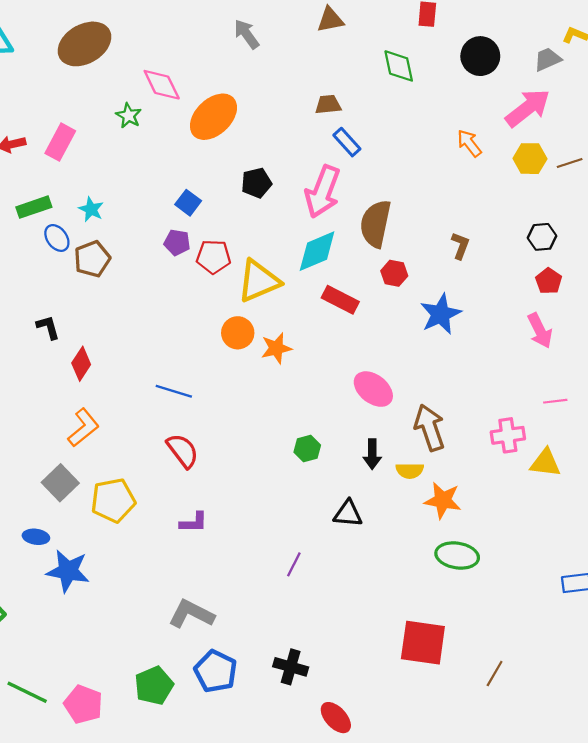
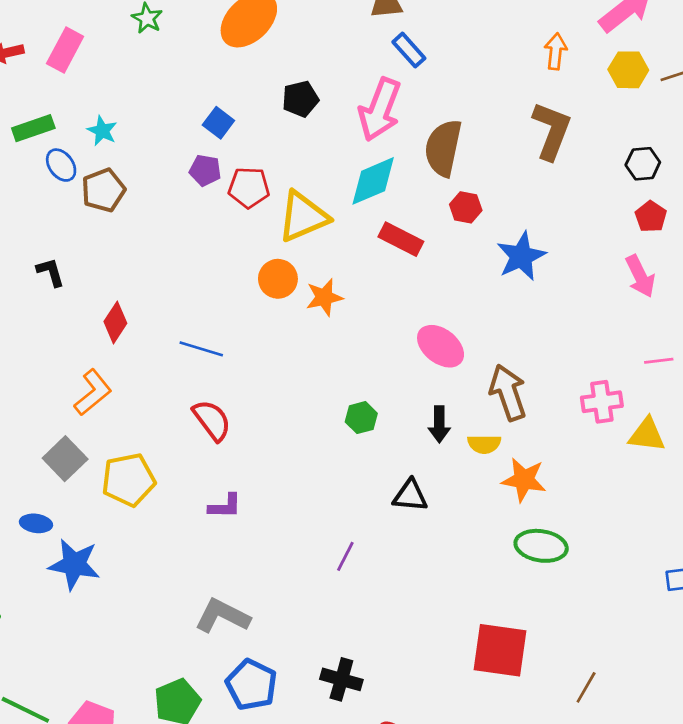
orange arrow: (469, 143) -> (556, 51), turned 44
brown L-shape: (460, 246) -> (552, 131), moved, size x1.8
red diamond: (81, 364) -> (115, 322), moved

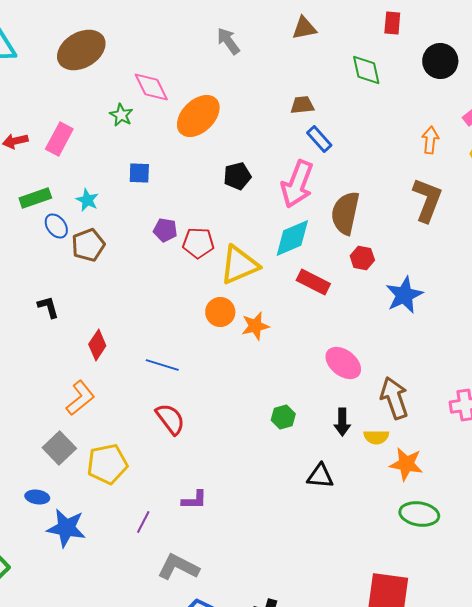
blue square: (218, 123) -> (139, 173), moved, turned -35
purple L-shape: (225, 506) -> (194, 500), moved
purple line: (345, 556) -> (143, 522), moved

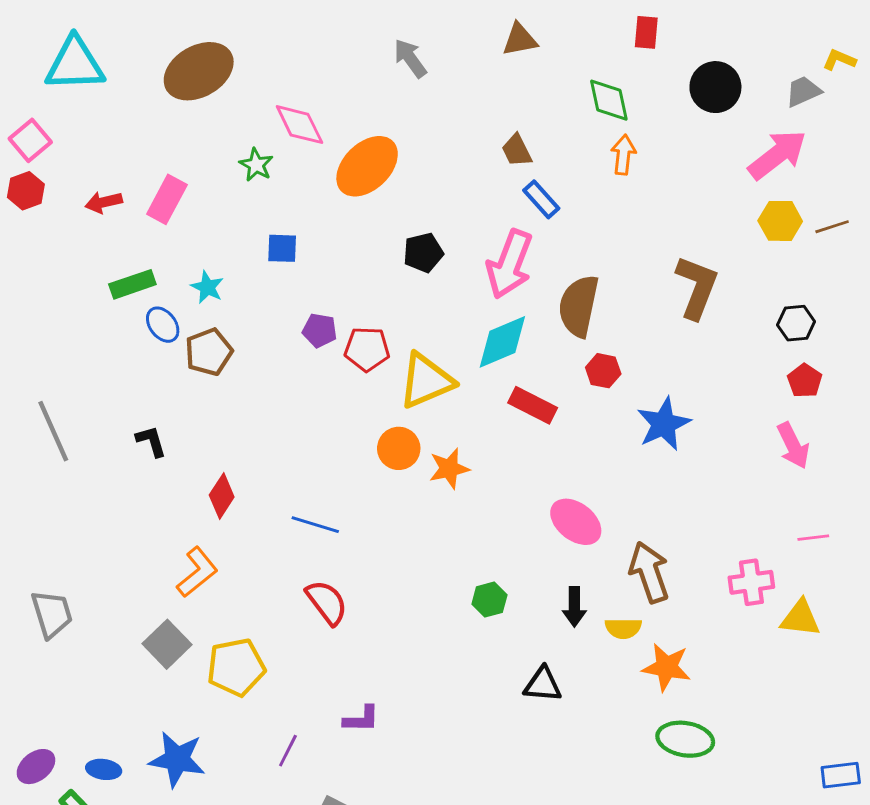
brown trapezoid: (302, 105) -> (517, 150), turned -110
orange arrow: (430, 140) -> (623, 155), moved
blue ellipse: (37, 497) -> (104, 769), moved

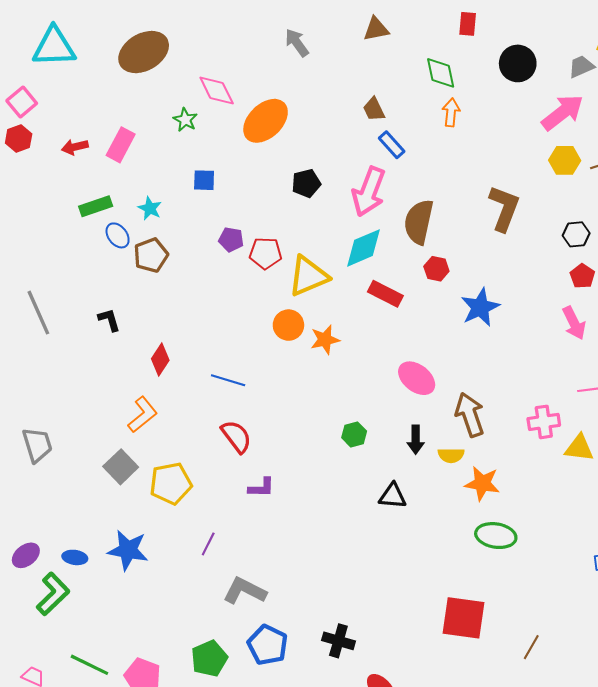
purple L-shape: (361, 719) -> (261, 488), moved

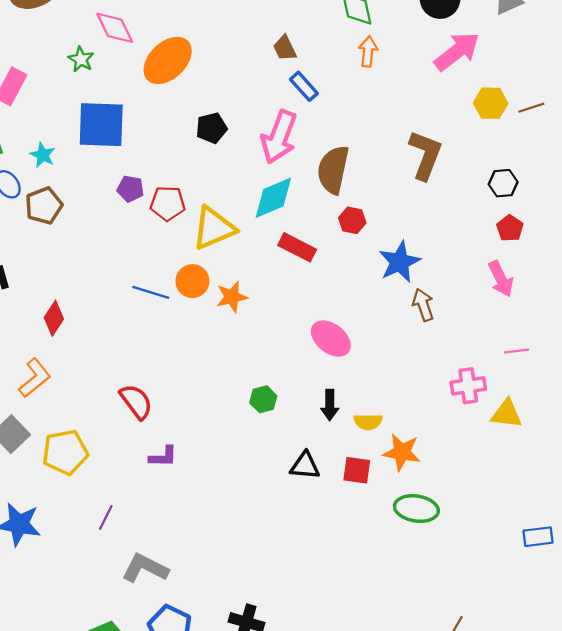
pink arrow: (563, 112) -> (457, 51), moved
blue square: (204, 180) -> (101, 125), size x2.0
blue line: (228, 380) -> (151, 292), moved
brown arrow: (470, 415) -> (423, 305), moved, size x0.7
red square: (464, 618) -> (357, 470), moved, size x0.6

